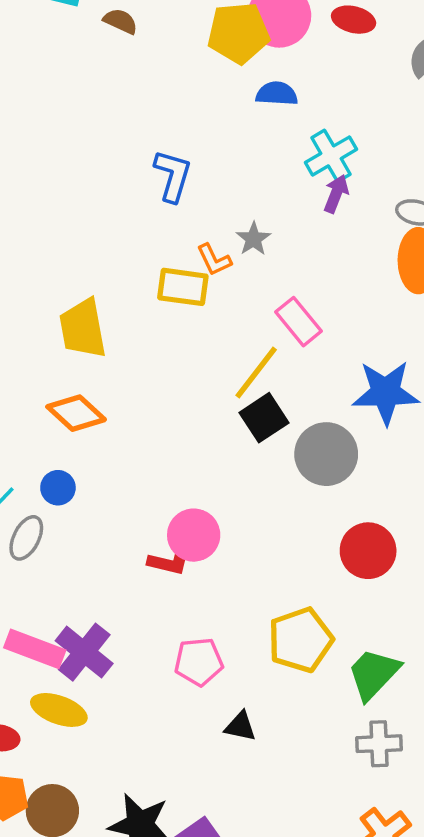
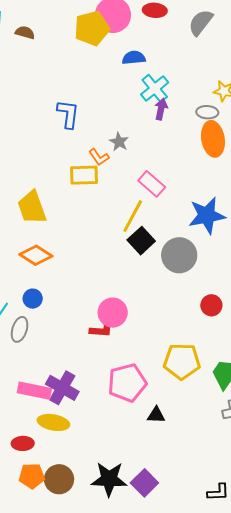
blue semicircle: (277, 94) -> (134, 58), moved
red circle: (368, 551) -> (211, 305), size x0.7
yellow pentagon: (300, 640) -> (182, 361), turned 30
pink pentagon: (199, 662) -> (127, 383), size x1.4

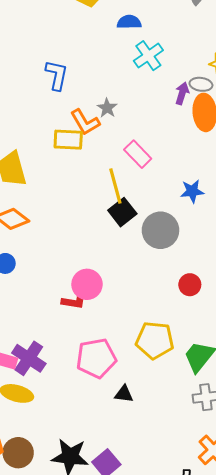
purple arrow: (161, 109) -> (182, 93), moved
orange L-shape: (99, 157) -> (85, 122), size x1.4
blue star: (207, 215) -> (192, 191), size x0.6
yellow line: (133, 216) -> (115, 186), turned -48

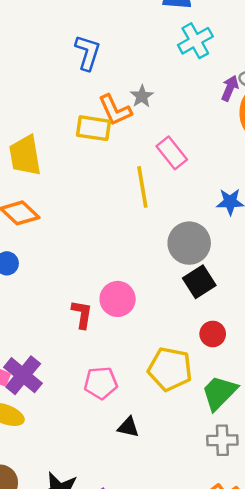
black square: (122, 212) -> (199, 282), moved
pink circle: (87, 284) -> (118, 299), moved
red circle: (190, 285) -> (213, 334), moved
red L-shape: (74, 301) -> (82, 314), turned -95
pink pentagon: (96, 358) -> (101, 383), size x0.7

